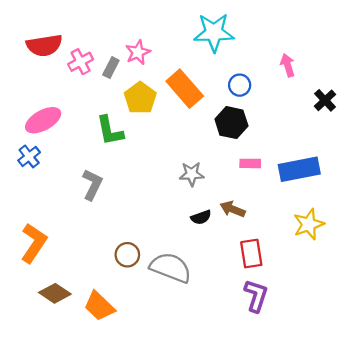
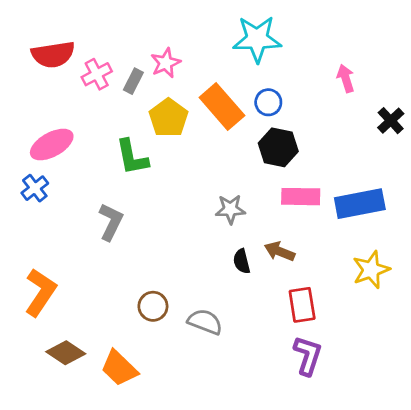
blue circle: (240, 85) -> (268, 102), moved
pink rectangle: (250, 163) -> (301, 197), size x1.5
black semicircle: (201, 217) -> (242, 261), turned 96
gray semicircle: (171, 268) -> (205, 322), size x0.7

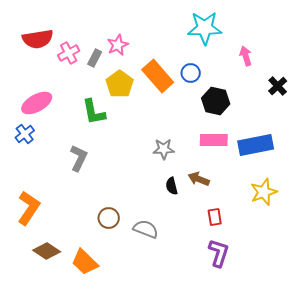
cyan star: (257, 39) -> (205, 28), moved
black hexagon: (278, 147) -> (216, 101), moved
red rectangle: (302, 305) -> (215, 217), size x0.7

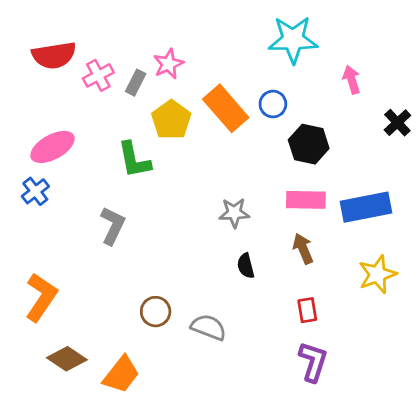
brown arrow: (199, 179) -> (303, 249), moved, turned 45
orange trapezoid: (85, 262) -> (121, 375), turned -96

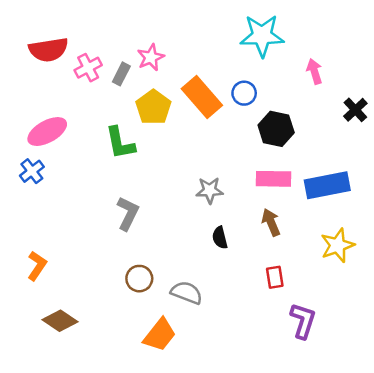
gray L-shape: (113, 226) -> (128, 213), moved
orange L-shape: (41, 297) -> (37, 266), size x0.7
purple L-shape: (313, 362) -> (303, 321), moved
orange trapezoid: (121, 375) -> (160, 335), moved

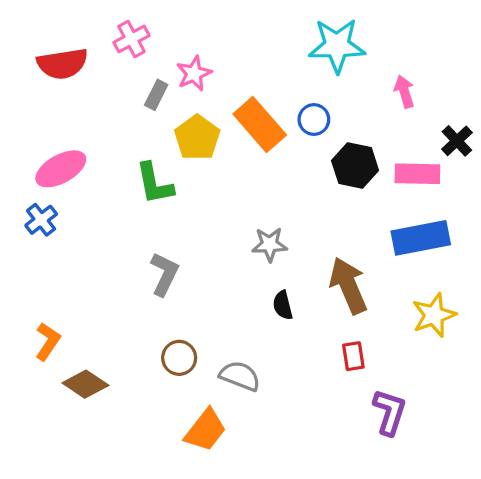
pink cross: (88, 68) -> (131, 39), moved
pink rectangle: (274, 179) -> (417, 174), moved
brown arrow: (271, 222) -> (348, 286), size x1.6
brown diamond: (60, 321) -> (85, 384), moved

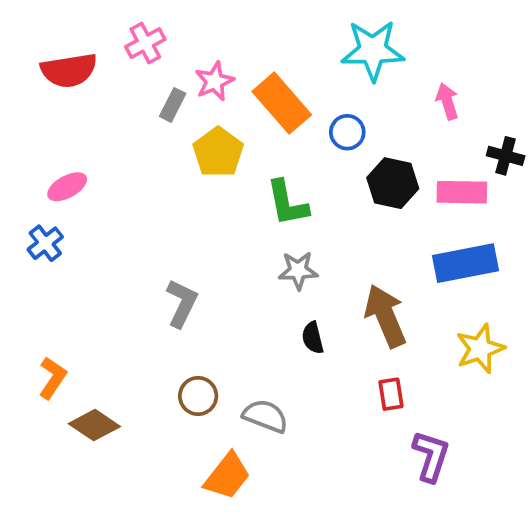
orange rectangle: (260, 124) -> (282, 103), moved
black cross: (457, 141) -> (506, 156), turned -32
pink ellipse: (61, 169) -> (67, 187), size x0.7
green L-shape: (154, 184) -> (287, 203), moved

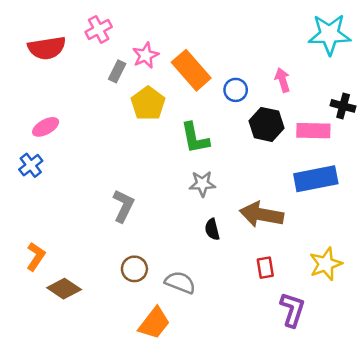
cyan star: (373, 50) -> (329, 34), moved
pink arrow: (447, 101) -> (283, 80), moved
brown arrow: (385, 316) -> (262, 215), turned -57
yellow star: (480, 349) -> (326, 264), moved

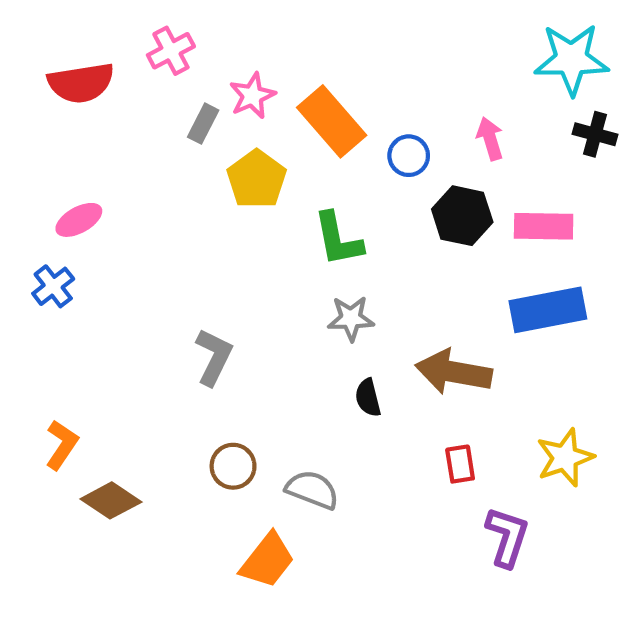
black cross: (343, 106) -> (595, 134), moved

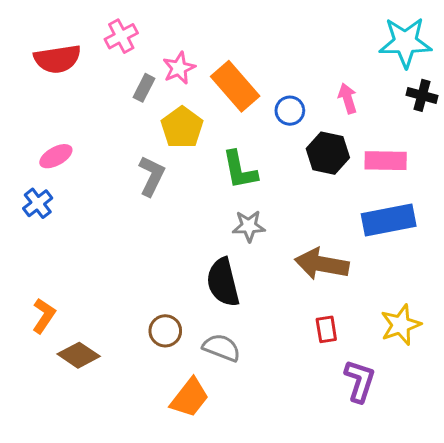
gray L-shape: (214, 357) -> (152, 176), moved
black semicircle: (368, 398) -> (223, 282), moved, size x1.8

